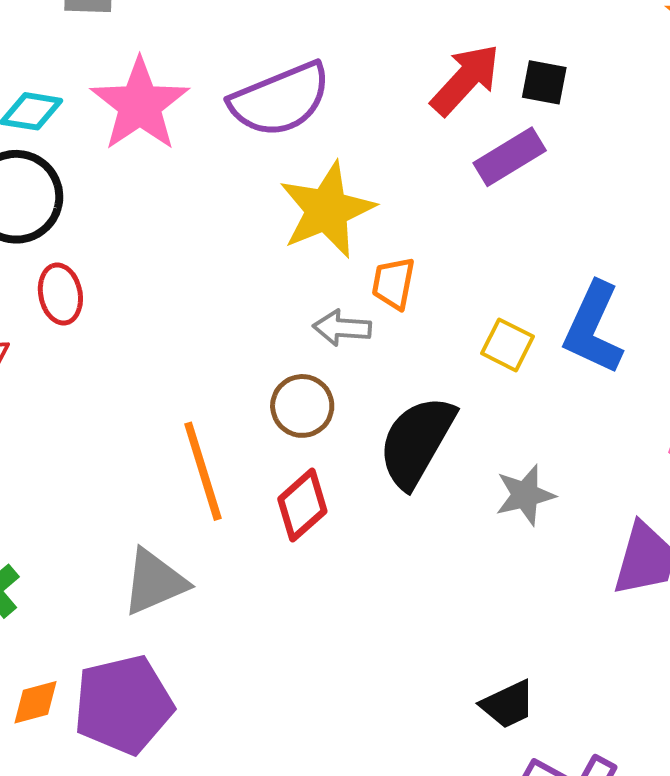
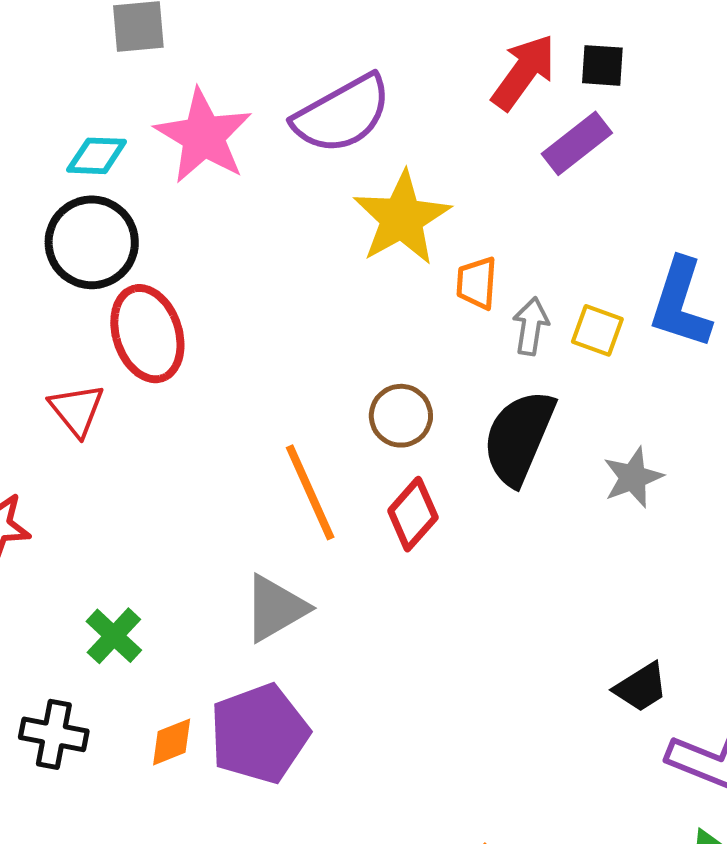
red ellipse: (60, 294) -> (147, 334), size x1.6
gray arrow: (342, 328) -> (531, 326), moved, turned 102

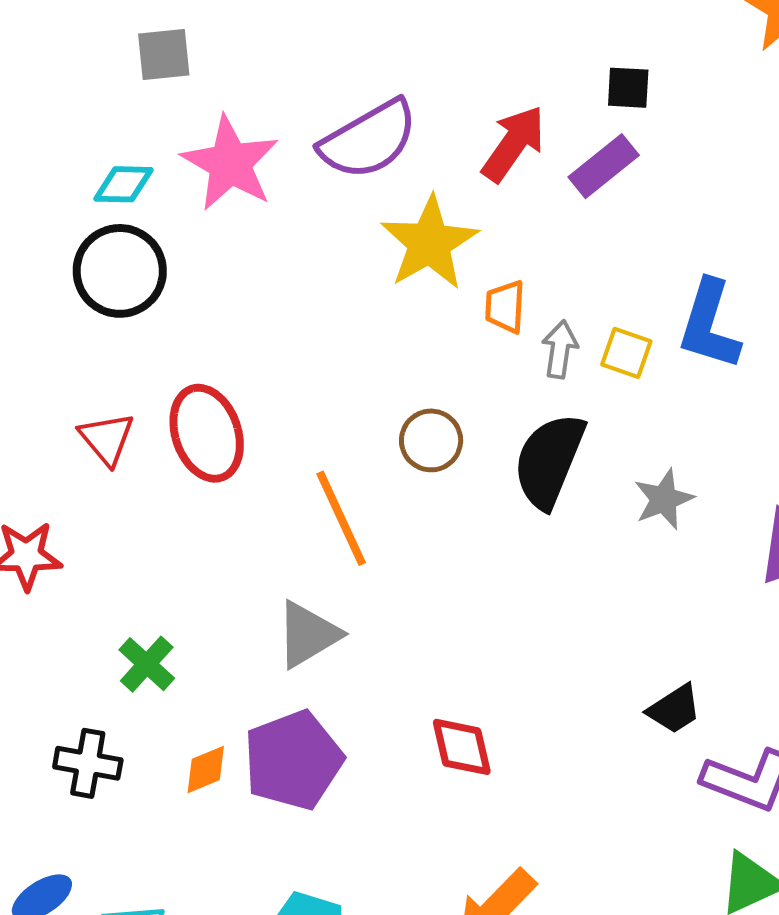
red arrow: (524, 72) -> (513, 144), moved
red ellipse: (147, 334) -> (207, 433), moved
red diamond: (413, 514) -> (462, 747), moved, turned -54

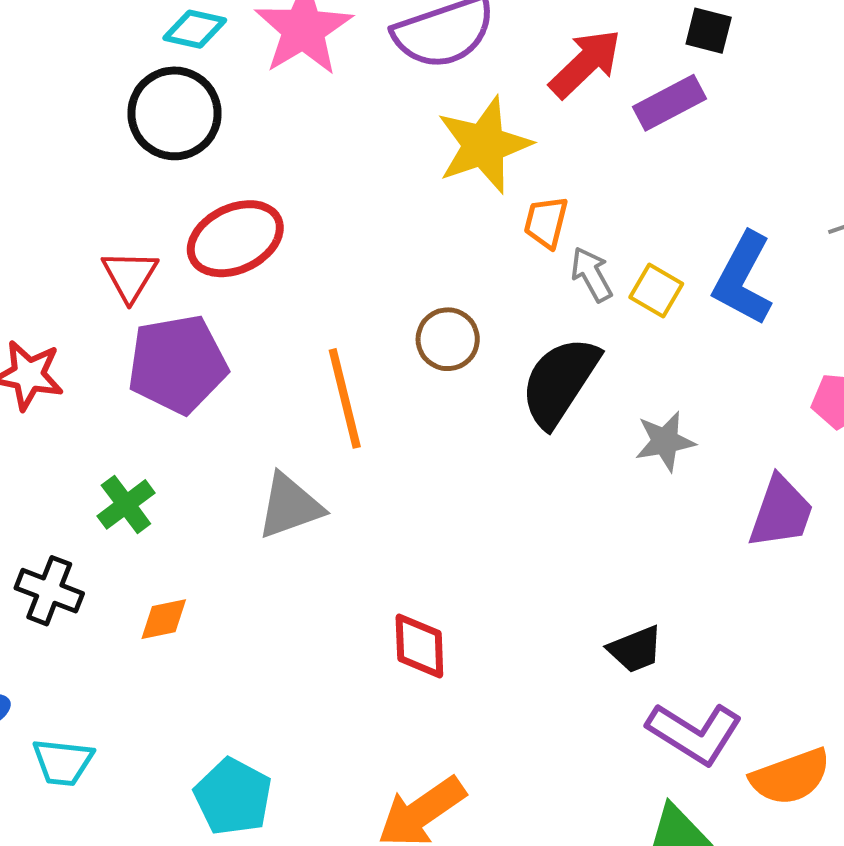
gray arrow: (560, 349) -> (592, 274), turned -48
red ellipse: (207, 433) -> (235, 239), moved, turned 72
purple pentagon: (293, 760) -> (177, 364), moved

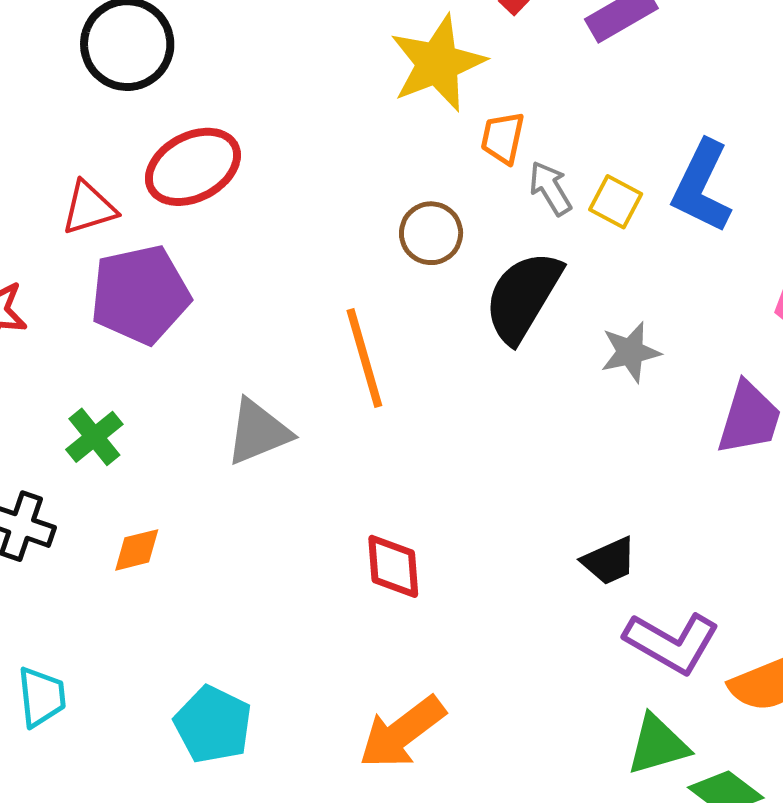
red triangle: (130, 276) -> (89, 208), turned 44
brown circle: (448, 339) -> (431, 233), moved
orange line: (345, 398) -> (364, 358), moved
cyan trapezoid: (63, 762) -> (42, 697), turned -100

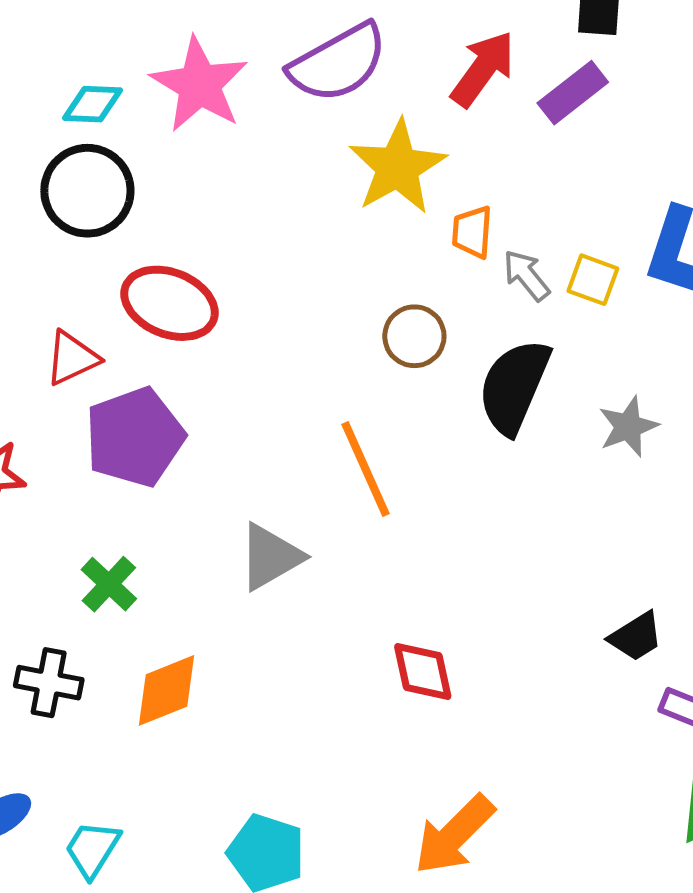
red ellipse: (193, 167) -> (169, 303), turned 58
orange diamond: (137, 550) -> (166, 690), size x1.5
cyan trapezoid: (42, 697) -> (92, 849), turned -134

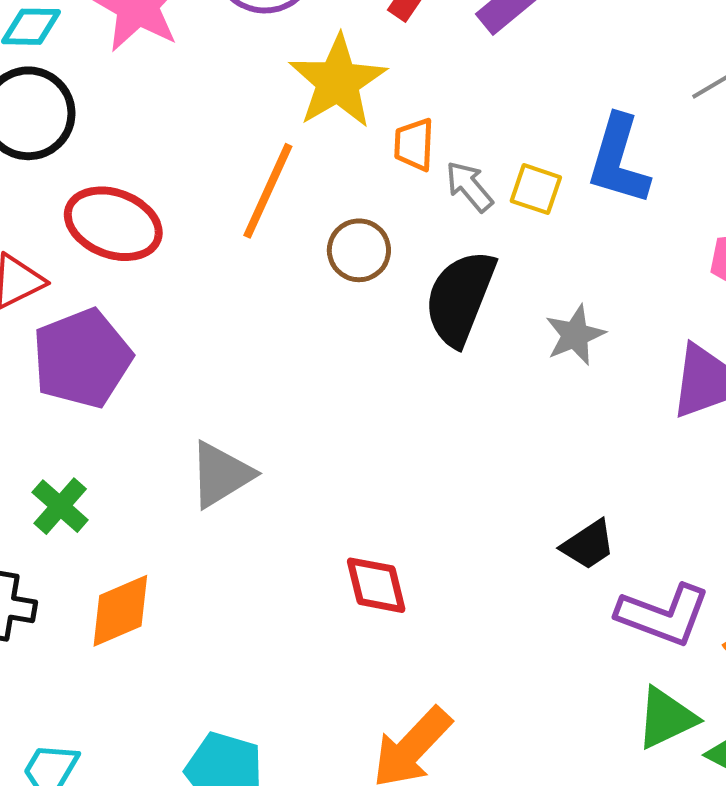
orange line: (366, 469) -> (268, 191), moved, turned 50

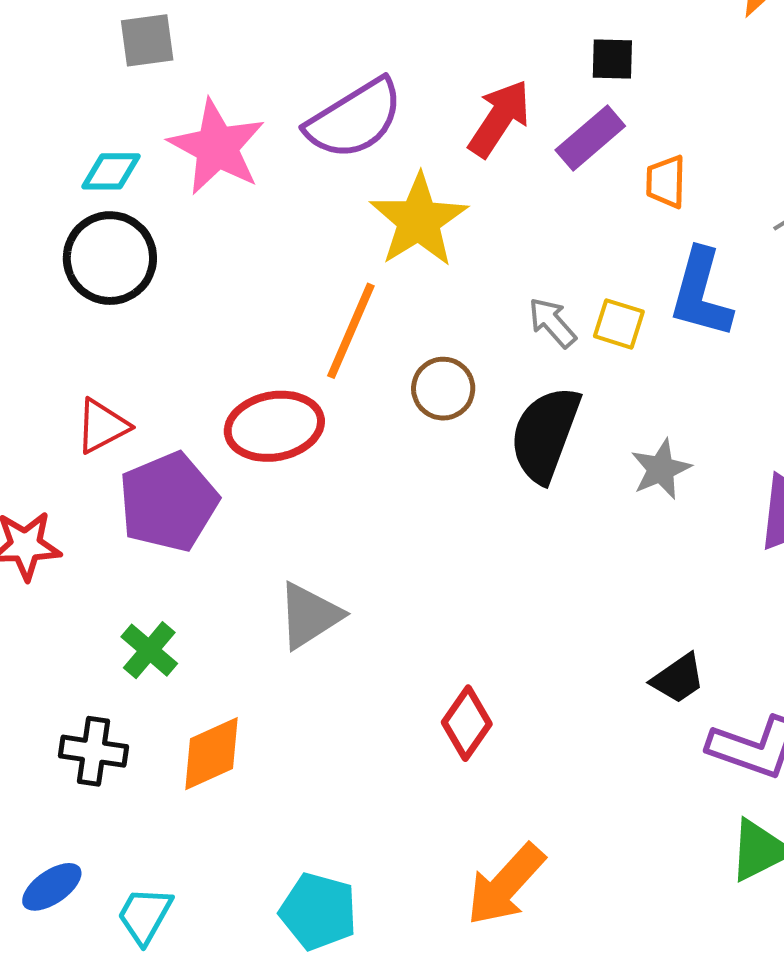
orange trapezoid: (414, 145) -> (666, 182), moved
red ellipse: (113, 224) -> (274, 426), moved, turned -30
red diamond: (376, 585) -> (467, 723), turned 50

